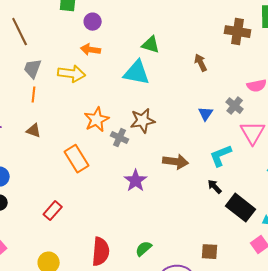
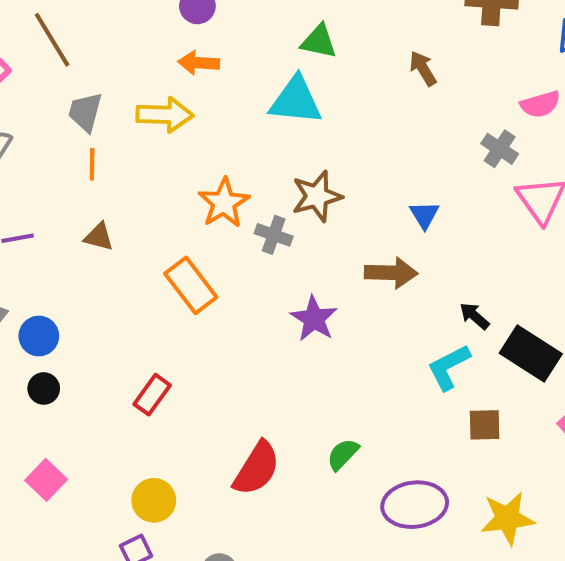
blue triangle: (206, 114) -> (424, 215), moved
cyan L-shape: (221, 156) -> (449, 367), moved
red semicircle: (101, 252) -> (257, 468), turned 32
brown square: (210, 252) -> (485, 425), moved

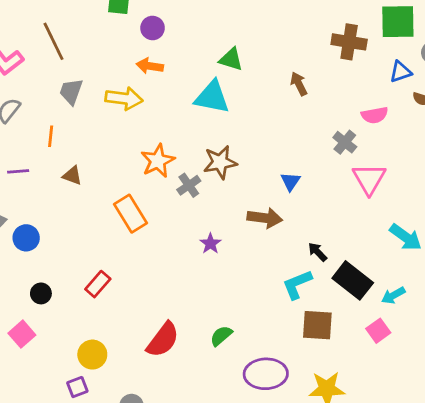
orange line: (92, 164) -> (51, 136), moved
gray cross: (274, 235) -> (189, 185), turned 30
purple star: (314, 319) -> (210, 244), size x0.7
black circle: (44, 388) -> (41, 293), moved
brown square: (485, 425) -> (317, 325), size x1.4

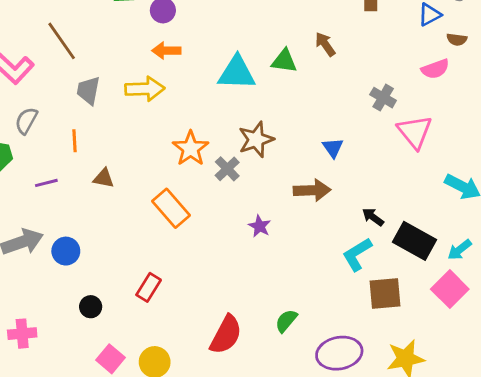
green triangle: (231, 59) -> (284, 61), moved
pink semicircle: (375, 115) -> (435, 69), moved
pink square: (378, 331) -> (450, 289), size x1.4
pink square: (22, 334) -> (111, 359), moved

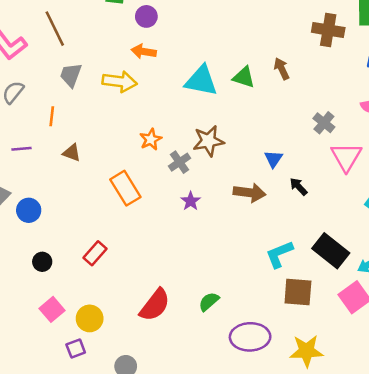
orange star: (191, 148) -> (151, 139), size x0.7
black arrow: (373, 217) -> (298, 187), moved
purple star: (260, 226) -> (191, 201), moved

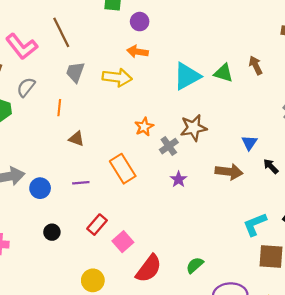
cyan triangle: (201, 81) -> (187, 76), turned -40
purple line: (21, 149) -> (81, 183), moved
pink square: (52, 309) -> (123, 242), moved

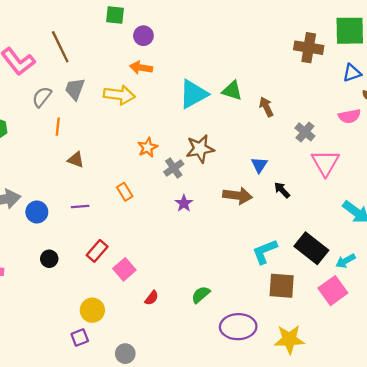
brown arrow: (256, 65) -> (266, 107), moved
gray semicircle: (26, 87) -> (42, 97), moved
orange rectangle: (123, 169) -> (125, 192), size x0.6
red semicircle: (149, 268) -> (152, 298), size x0.5

